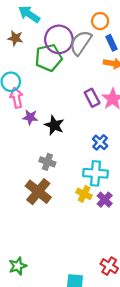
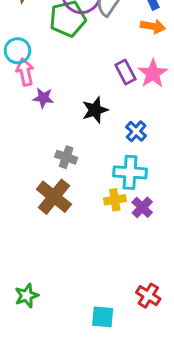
black star: (54, 125) -> (95, 110), moved, turned 30
yellow cross: (84, 194) -> (115, 200), turned -35

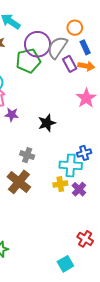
purple rectangle: (125, 72) -> (70, 64), moved
blue cross: (136, 131) -> (84, 153), moved, turned 32
red cross: (148, 296) -> (85, 239), moved
cyan square: (103, 317) -> (65, 264), moved, turned -35

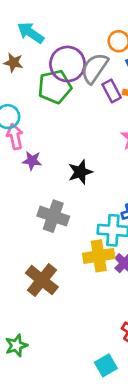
gray cross: (27, 155) -> (53, 216), size x1.5
brown cross: (19, 182) -> (42, 280), moved
yellow cross: (60, 184) -> (99, 256), size x1.5

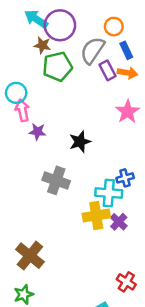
brown star: (13, 63) -> (42, 45), moved
purple circle: (67, 64) -> (60, 25), moved
brown cross: (42, 280) -> (30, 256), moved

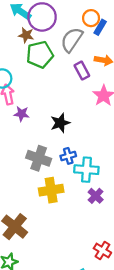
blue rectangle: (126, 50) -> (100, 27), moved, turned 56
purple rectangle: (107, 70) -> (82, 71), moved
blue cross: (125, 178) -> (68, 156), moved
yellow cross: (96, 216) -> (51, 190), moved

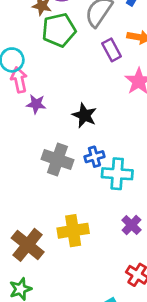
black star: (60, 123) -> (85, 115), turned -30
yellow cross: (51, 190) -> (73, 231), moved
purple cross: (96, 196) -> (131, 225), moved

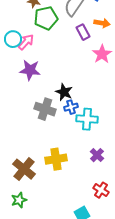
pink arrow: (19, 80) -> (26, 42), moved, turned 54
purple star: (36, 104) -> (30, 70), size x1.5
black star: (85, 115) -> (64, 92), moved

